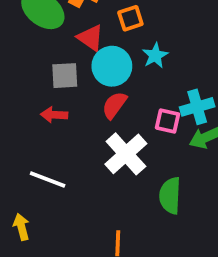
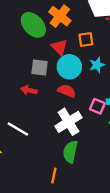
red semicircle: (114, 105) -> (67, 91), turned 66
green semicircle: (170, 196) -> (70, 152), moved

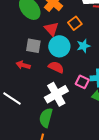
orange square: (86, 40) -> (75, 23), turned -32
green semicircle: (70, 152) -> (46, 118), moved

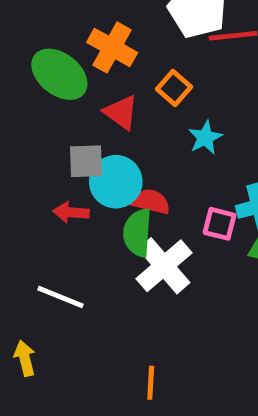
cyan circle: (59, 46) -> (116, 182), moved
green semicircle: (46, 118) -> (137, 233), moved

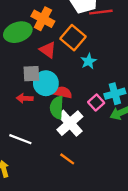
green ellipse: (59, 74) -> (18, 32), turned -56
orange square: (174, 88) -> (73, 38), size x1.5
pink square: (220, 224) -> (96, 102), turned 35
orange line: (151, 383) -> (67, 159), moved, turned -56

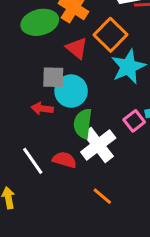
cyan star: (89, 61) -> (128, 67), size x1.6
red semicircle: (63, 92) -> (64, 160), moved
white line: (20, 139) -> (33, 161), turned 30
orange line: (67, 159) -> (102, 196), moved

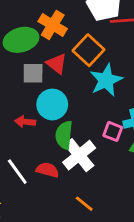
gray square: (53, 77) -> (33, 73), moved
pink square: (134, 121) -> (113, 131), turned -30

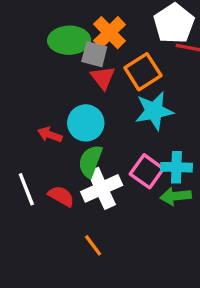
gray square: (33, 73) -> (94, 54), moved
pink square: (113, 131) -> (147, 171), size x1.4

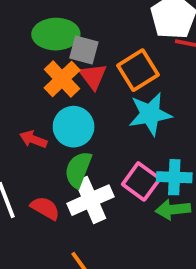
orange cross: (110, 33) -> (62, 79), moved

